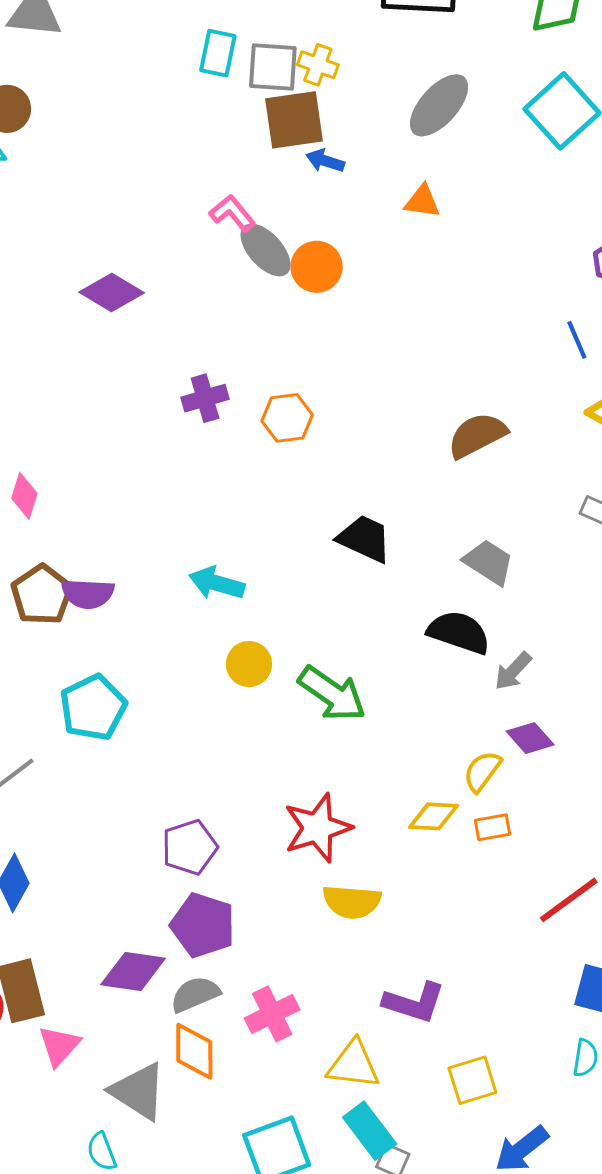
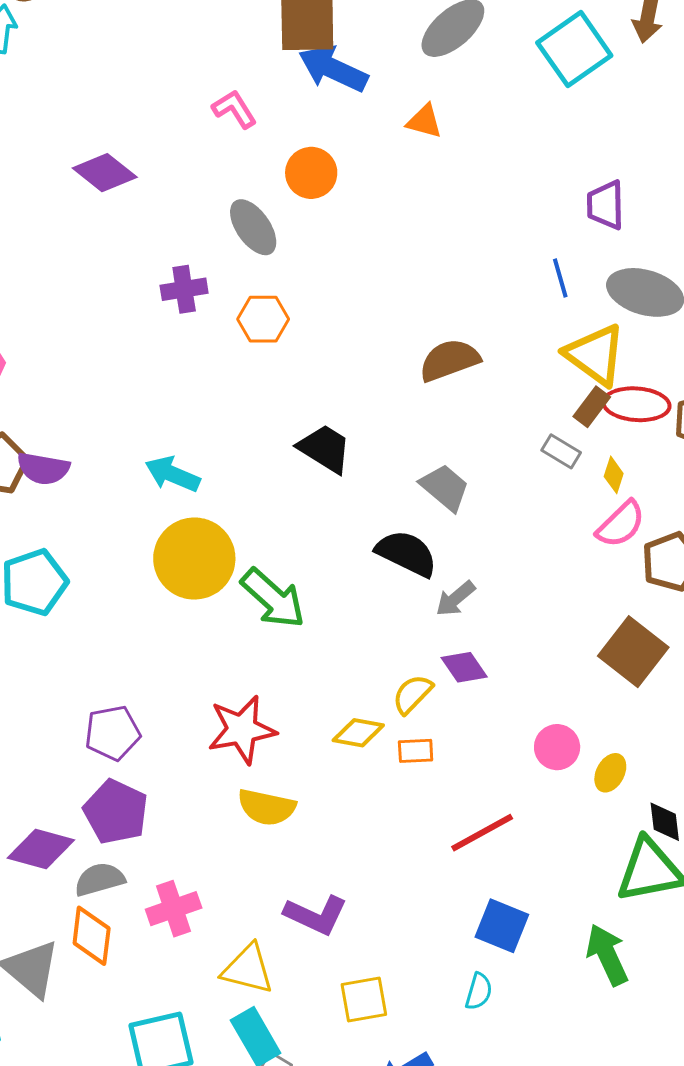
blue arrow: (325, 161) -> (333, 69), size x1.8
gray ellipse: (266, 250) -> (253, 227), moved
yellow circle: (249, 664) -> (194, 559), size x1.8

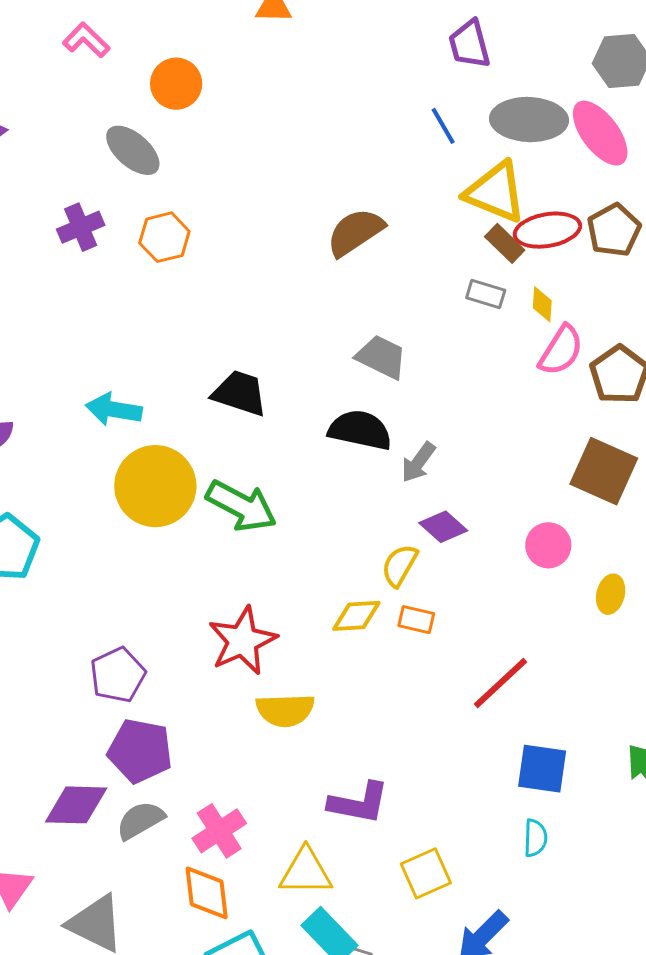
brown rectangle: (592, 407) -> (505, 243), turned -69
black trapezoid: (325, 449) -> (240, 393), moved
pink circle: (557, 747) -> (548, 545), moved
orange rectangle: (416, 751) -> (416, 620), turned 30
orange diamond: (92, 936) -> (207, 893), moved

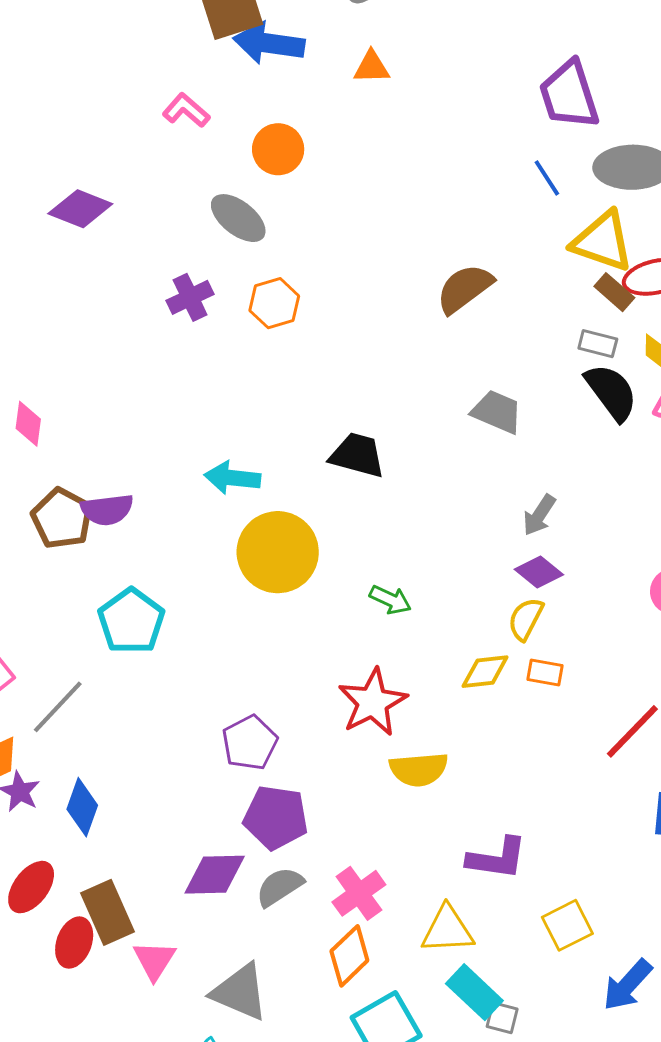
purple trapezoid: (469, 44) -> (569, 95), size x1.4
black semicircle: (360, 430) -> (611, 392), moved, turned 44
green arrow: (241, 506) -> (390, 600), moved, size x0.6
purple diamond: (443, 527) -> (539, 572), moved
orange diamond: (207, 893) -> (349, 956), turned 56

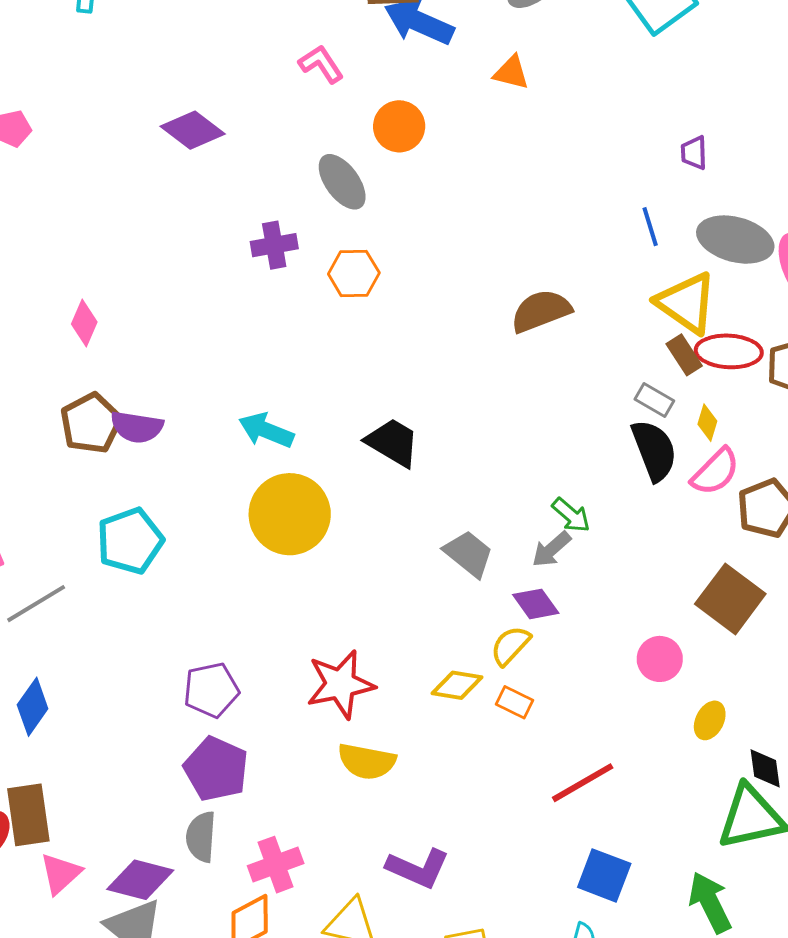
purple trapezoid: (569, 95) -> (694, 153), size x0.5
gray trapezoid: (497, 412) -> (469, 554), moved
green arrow: (390, 600) -> (571, 515), moved
purple diamond: (215, 875) -> (140, 880), moved
gray semicircle: (280, 887) -> (201, 837), turned -69

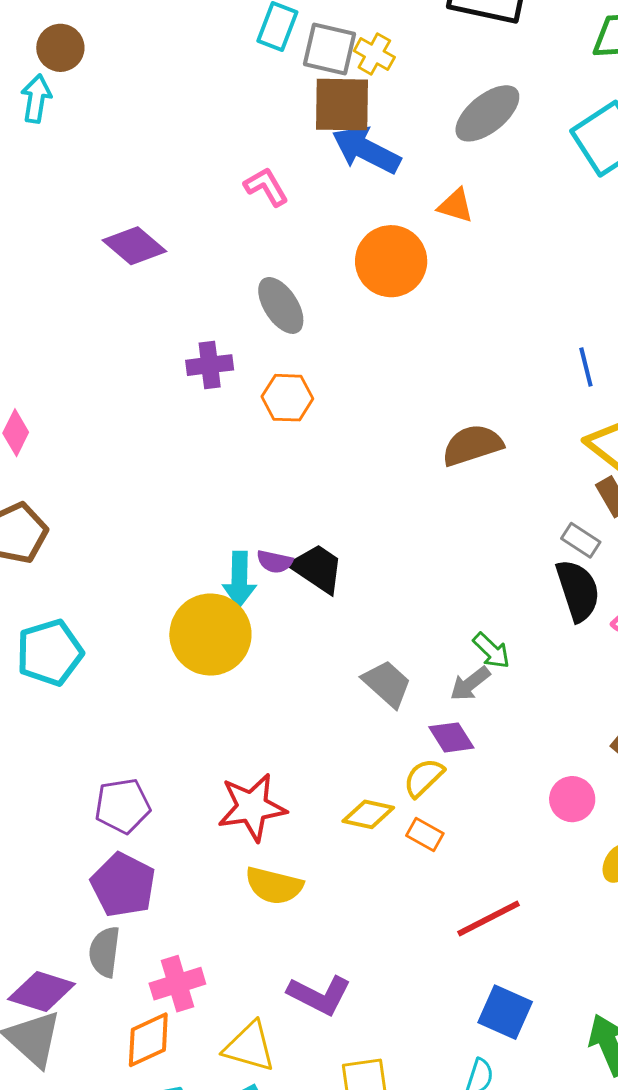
orange circle: (399, 126) -> (391, 261), moved, size x1.4
purple semicircle: (137, 427) -> (275, 562), moved, size x0.7
cyan arrow: (266, 430) -> (239, 579), moved, turned -114

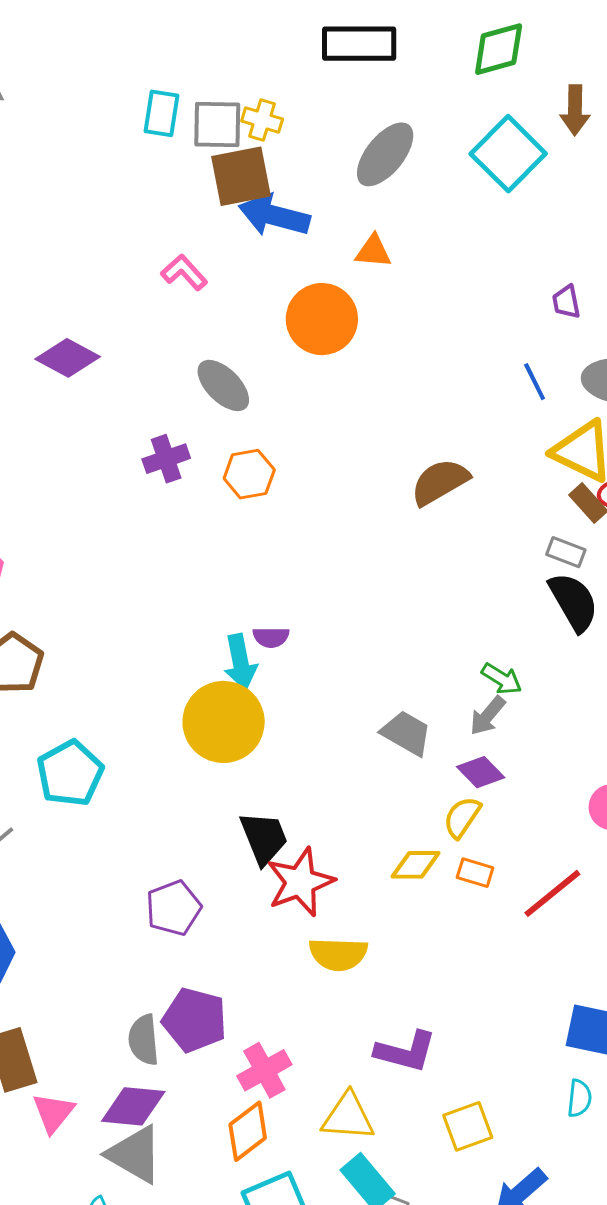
black trapezoid: (317, 568) -> (264, 838), moved, turned 46
purple pentagon: (123, 885) -> (195, 1020), moved
red line: (488, 918) -> (552, 893), moved
gray semicircle: (105, 952) -> (144, 1040), moved

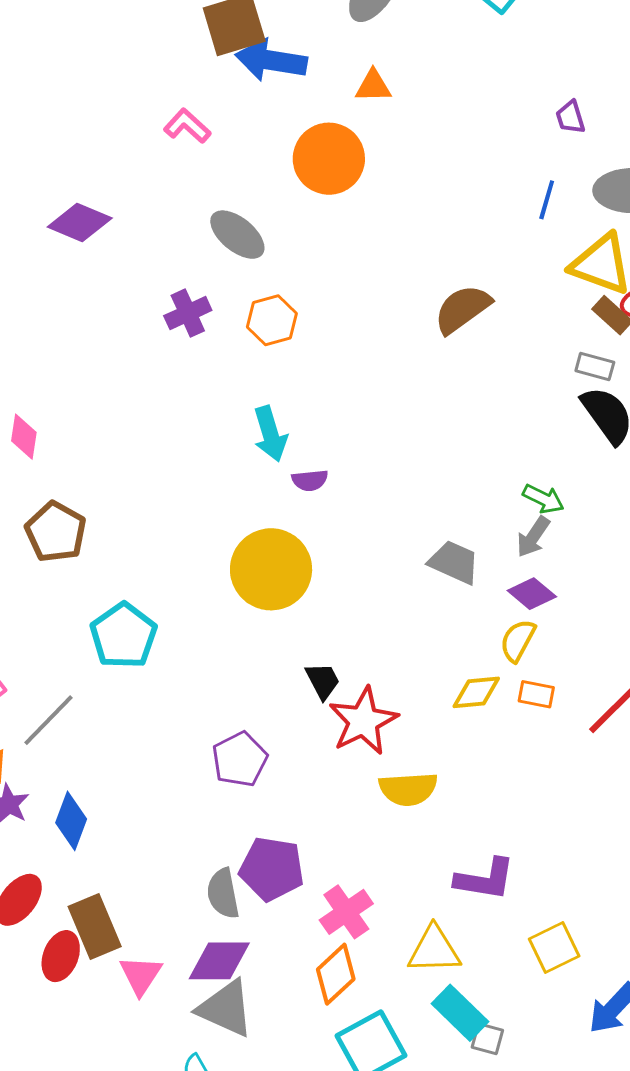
blue line: (535, 382) -> (547, 200), turned 48
cyan arrow: (240, 662) -> (270, 434), moved
black trapezoid: (264, 838) -> (323, 681), size x0.7

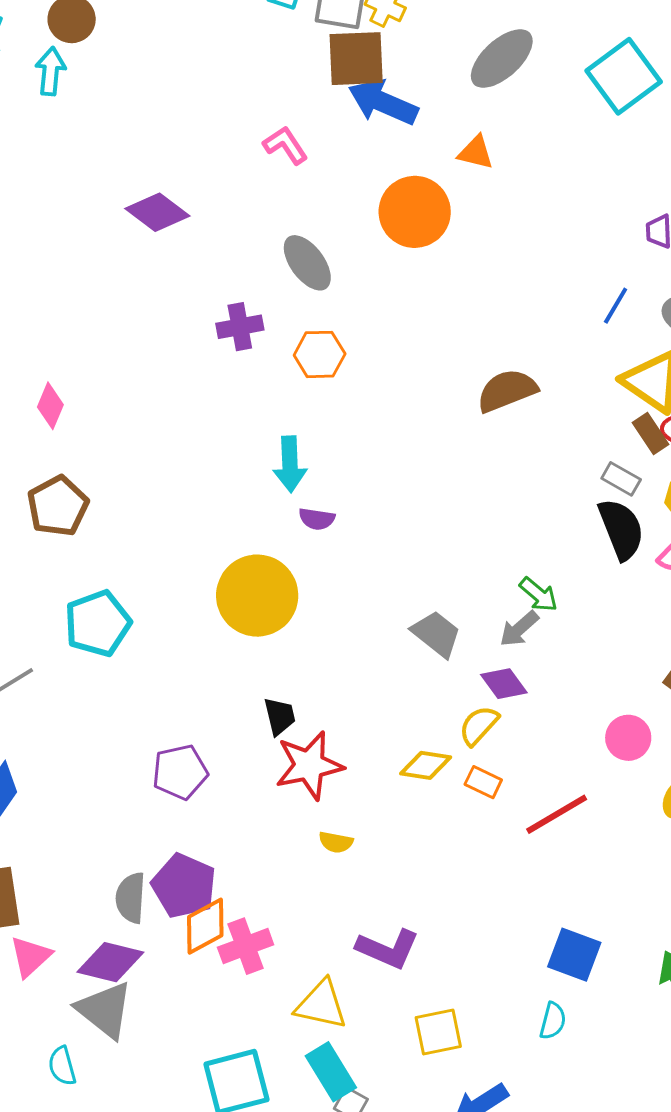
yellow semicircle: (408, 789) -> (336, 842), size x0.6
orange diamond: (336, 974) -> (205, 926), moved

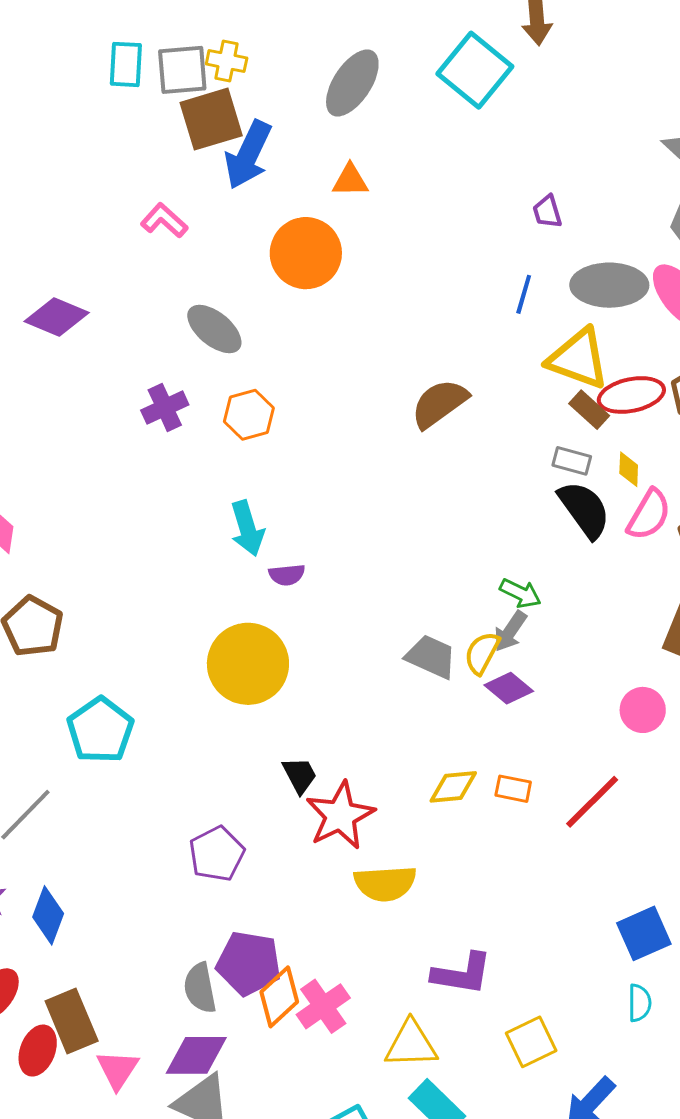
blue arrow: (383, 102) -> (248, 155), turned -74
yellow semicircle: (479, 725) -> (482, 653), moved
yellow semicircle: (336, 842) -> (385, 883), size x1.8
blue square: (574, 955) -> (644, 933), turned -30

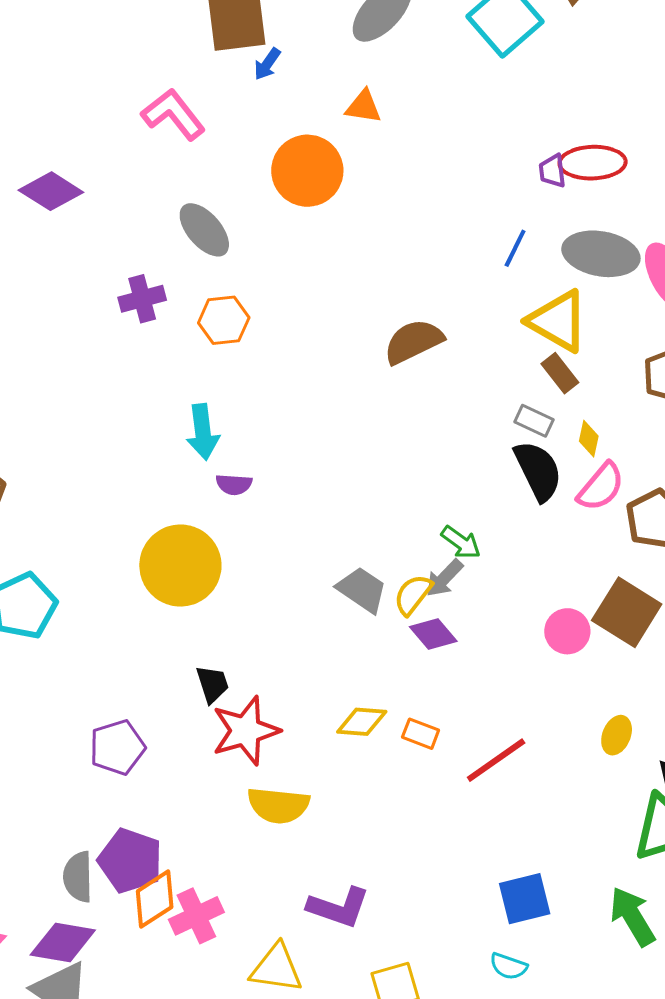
blue arrow: (248, 155) -> (267, 64), size x0.5
pink L-shape: (164, 220) -> (173, 114), size x1.4
red ellipse: (631, 395) -> (593, 163), moved
pink circle: (643, 710) -> (567, 631), moved
cyan semicircle: (639, 1003) -> (509, 966), turned 99

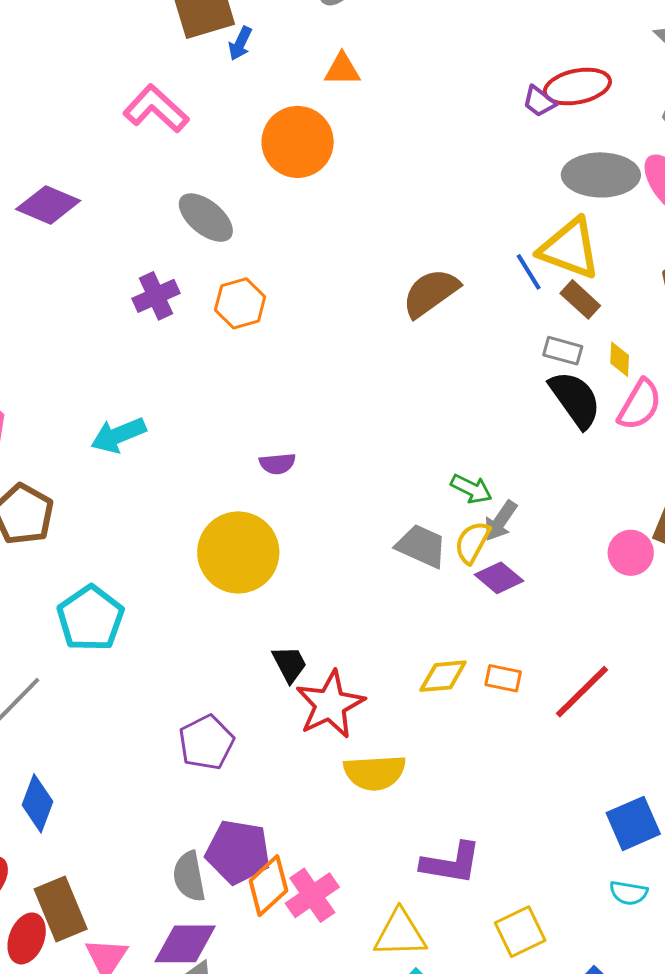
purple trapezoid: (552, 171) -> (539, 101), turned -36
blue line: (515, 248) -> (529, 272), moved, turned -48
cyan arrow: (203, 432) -> (118, 435), moved, turned 84
green arrow: (461, 542) -> (471, 489), moved

